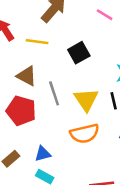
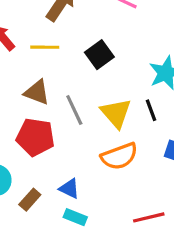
blue triangle: (43, 154) -> (69, 189), turned 48

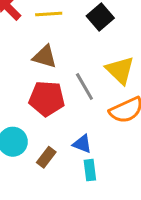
gray line: (74, 110) -> (84, 87), moved
cyan rectangle: (75, 217) -> (90, 170), turned 66

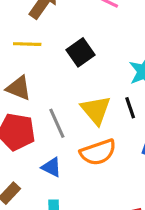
blue triangle: (82, 144) -> (51, 167), moved

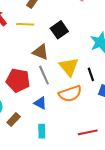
brown triangle: (19, 88) -> (41, 52), moved
black line: (130, 108) -> (91, 74), moved

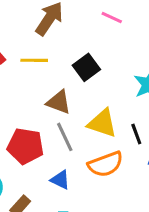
yellow triangle: (69, 67) -> (102, 123), turned -30

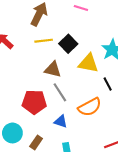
yellow line: (34, 60) -> (44, 41), moved
yellow triangle: (102, 123) -> (88, 63), moved

